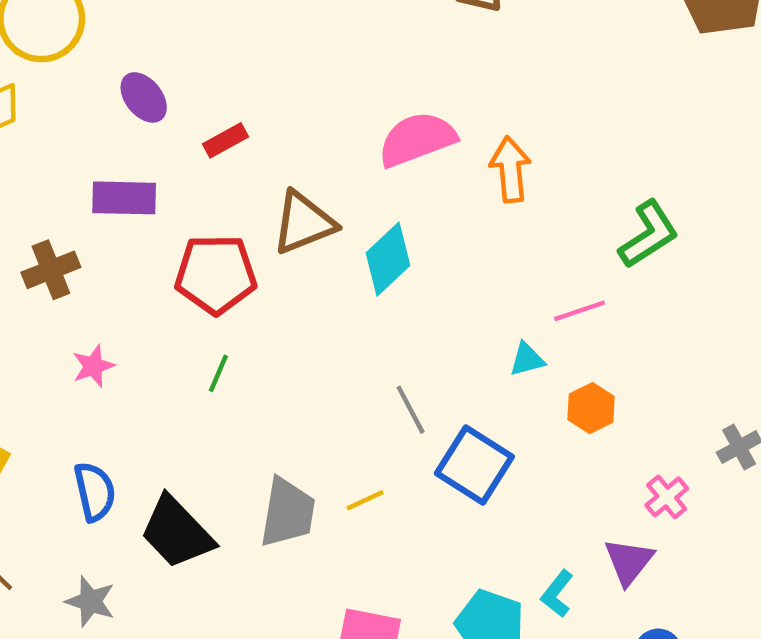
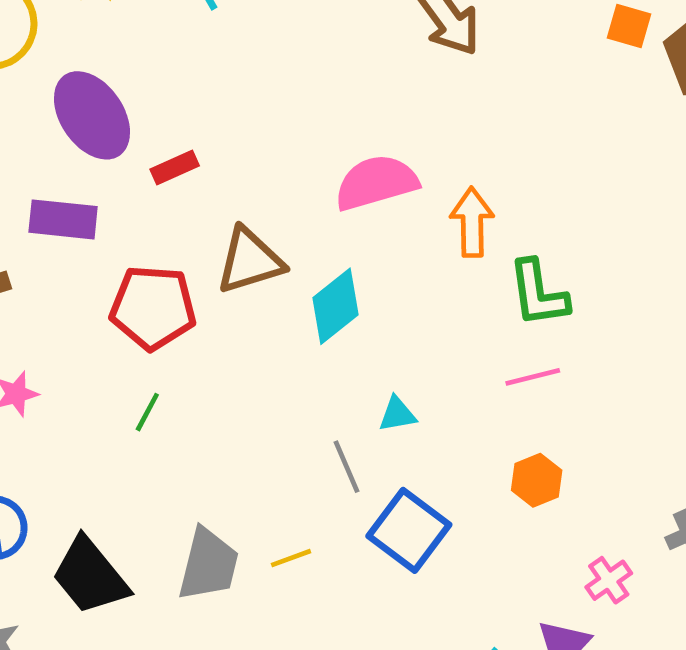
purple ellipse: (144, 97) -> (92, 115), size x1.6
green L-shape: (649, 234) -> (538, 293), moved, turned 110
cyan triangle: (527, 359) -> (397, 414), moved

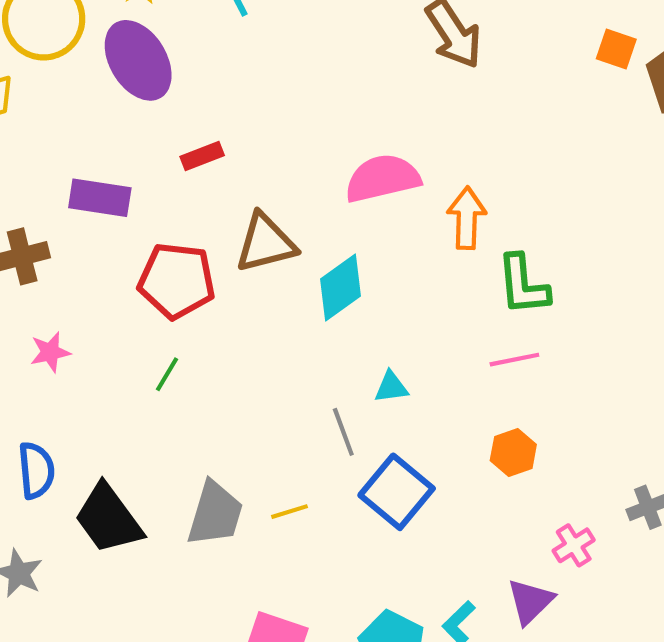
purple ellipse: (92, 115) -> (138, 60), moved

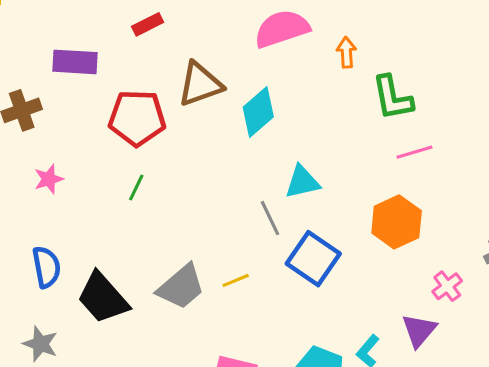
orange arrow: (467, 218) -> (346, 52), size x0.7
pink line: (514, 360) -> (414, 152), moved
cyan triangle: (391, 387) -> (302, 182), size x1.4
orange hexagon: (513, 452) -> (397, 222), size x1.5
gray trapezoid: (215, 514) -> (181, 287), turned 38

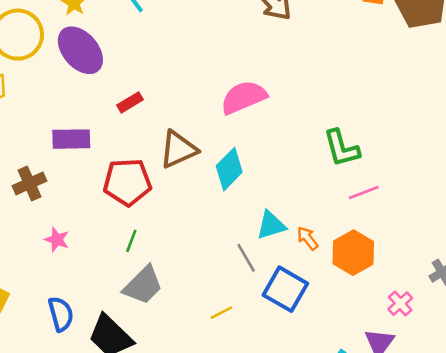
orange arrow: (346, 52) -> (308, 238), moved, turned -30
pink star: (49, 179) -> (57, 240), turned -30
gray trapezoid: (181, 287) -> (143, 285), moved

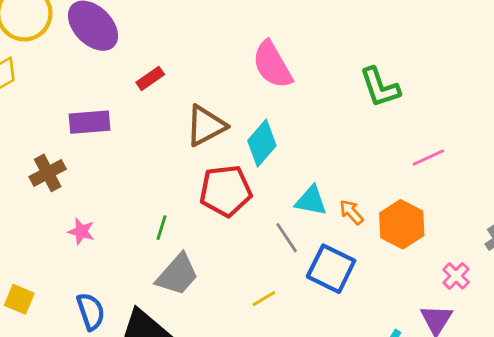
pink semicircle: (244, 97) -> (272, 65), turned -93
green L-shape: (341, 148) -> (380, 87), moved
red pentagon: (127, 182) -> (226, 191), moved
pink line: (364, 193) -> (428, 158), moved
cyan triangle: (271, 225) -> (311, 201), turned 32

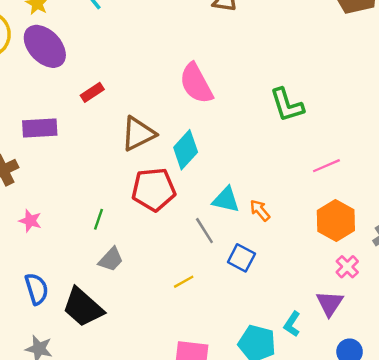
orange hexagon: (402, 224) -> (336, 220), moved
blue square: (331, 269) -> (241, 258), size x0.7
gray trapezoid: (177, 275) -> (111, 259), size x0.7

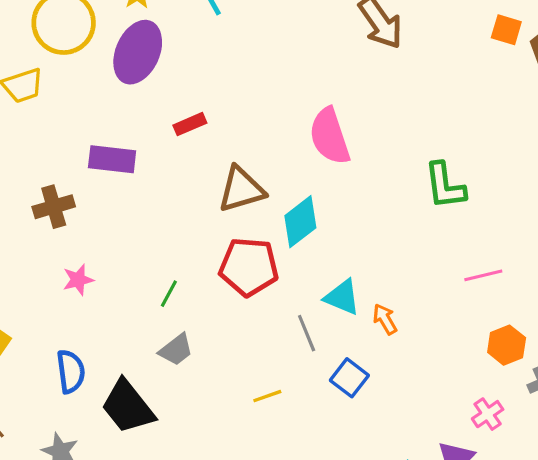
purple ellipse: (45, 46) -> (138, 52), turned 57
orange hexagon: (336, 220) -> (507, 345), moved, size x0.7
pink star: (30, 221) -> (78, 280), turned 30

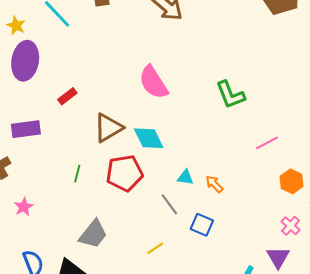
cyan diamond: (300, 222) -> (149, 138), turned -64
green line: (169, 294) -> (77, 174), moved
cyan triangle: (342, 297) -> (185, 177), size x0.7
gray trapezoid: (176, 350) -> (93, 234), size x1.4

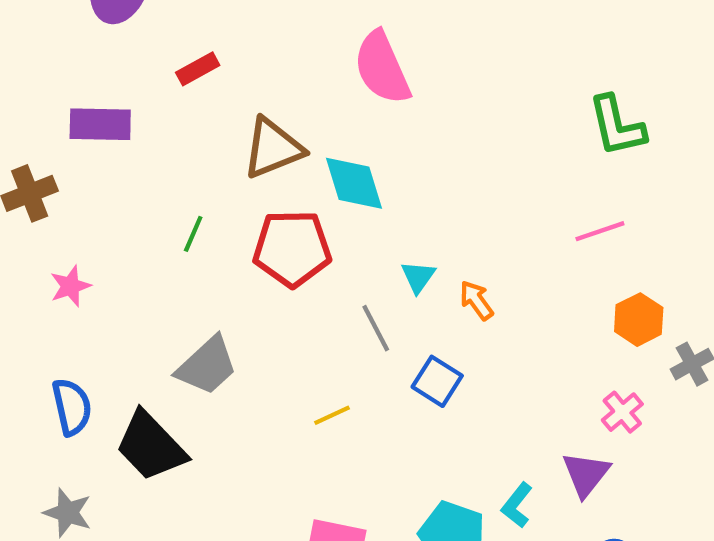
green L-shape: (230, 95) -> (617, 126), moved
cyan triangle: (185, 177) -> (418, 277), turned 48

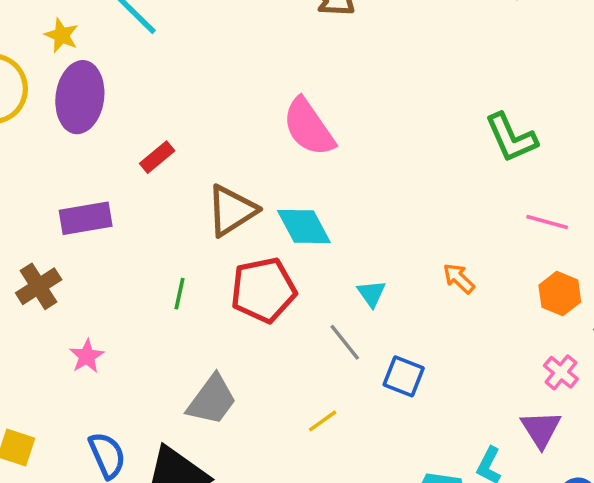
pink line: (600, 231) -> (547, 222), moved, turned 45
orange arrow: (476, 300) -> (459, 278), moved

